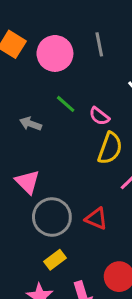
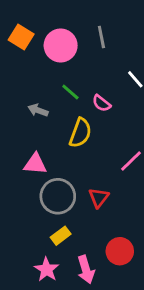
yellow semicircle: (110, 148) -> (80, 133), moved
pink triangle: (27, 182) -> (35, 164), turned -40
red triangle: (96, 219) -> (99, 198), turned 45

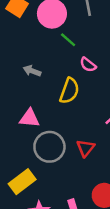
green line: (70, 92) -> (68, 40), moved
yellow rectangle: (61, 236) -> (22, 182), moved, size x1.5

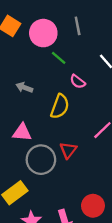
red triangle: (86, 148) -> (68, 150), moved

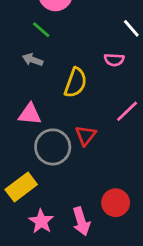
green line: (59, 58) -> (41, 30), moved
pink semicircle: (78, 82) -> (114, 60), moved, turned -35

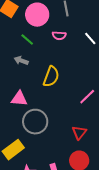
pink semicircle: (114, 60) -> (59, 36), moved
red triangle: (86, 136) -> (79, 133), moved

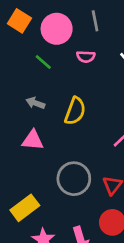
gray arrow: (21, 61) -> (35, 103), moved
gray circle: (35, 122) -> (74, 179), moved

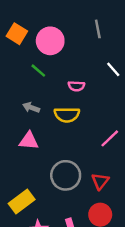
gray line: (95, 21) -> (98, 29), moved
pink semicircle: (86, 57) -> (76, 86), moved
yellow semicircle: (75, 111) -> (67, 115), turned 70

